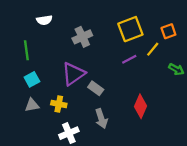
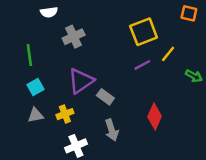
white semicircle: (44, 20) -> (49, 12), moved
orange square: (168, 31) -> (189, 13), moved, turned 32
gray cross: (82, 37) -> (74, 37), moved
yellow cross: (59, 104) -> (65, 114), turned -32

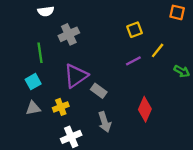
yellow square: (144, 32) -> (135, 30), size x0.6
green line: (29, 55) -> (40, 53), moved

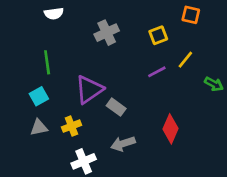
orange square: (177, 12) -> (191, 15), moved
gray cross: (69, 34) -> (107, 33), moved
gray arrow: (105, 122) -> (123, 144), turned 90

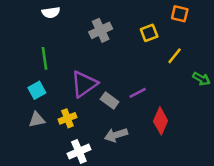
purple line: (157, 72) -> (138, 93), moved

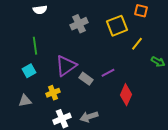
yellow square: (149, 33) -> (117, 26), size x1.5
gray triangle: (37, 120) -> (25, 101), moved
gray arrow: (116, 135) -> (89, 117), moved

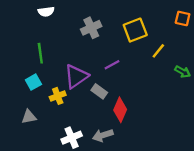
orange square: (141, 11) -> (183, 19), moved
purple line: (108, 73) -> (112, 65), moved
yellow cross: (53, 93) -> (58, 96), moved
red diamond: (126, 95) -> (120, 110), moved

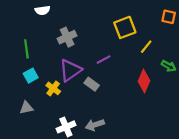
gray cross: (91, 28) -> (67, 37), moved
green line: (40, 53) -> (26, 49), moved
yellow cross: (58, 96) -> (53, 88), turned -32
red diamond: (120, 110) -> (144, 81), moved

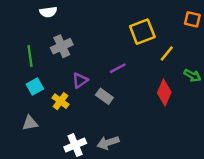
gray cross: (67, 37) -> (62, 46), moved
purple triangle: (70, 70) -> (80, 80), size x0.6

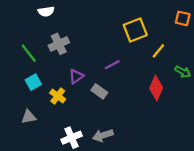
green line: (30, 56) -> (29, 53), turned -30

